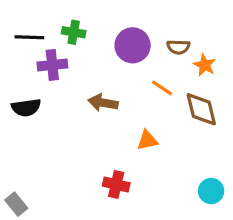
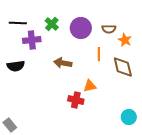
green cross: (74, 32) -> (52, 24), moved, turned 32
orange line: (162, 88) -> (99, 54), turned 56
red cross: (116, 184) -> (76, 100), moved

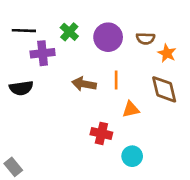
orange line: (99, 54) -> (116, 80), moved
orange triangle: (90, 86) -> (131, 109), moved
cyan circle: (129, 117) -> (132, 156), moved

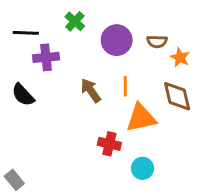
green cross: (69, 32) -> (75, 21), moved
brown arrow: (84, 84) -> (91, 91), turned 45
black semicircle: (21, 88) -> (23, 95), turned 55
orange triangle: (131, 109) -> (141, 118), size x1.6

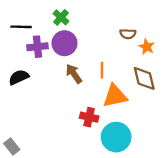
purple circle: (117, 40) -> (64, 43), moved
black semicircle: (23, 95) -> (19, 77), turned 108
cyan circle: (143, 168) -> (116, 137), size x1.6

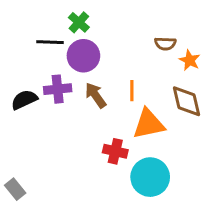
black line: (21, 27) -> (50, 42), moved
purple cross: (38, 47) -> (58, 89), moved

